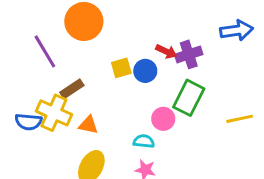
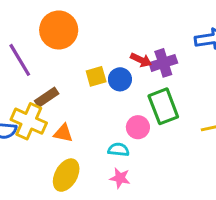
green rectangle: (189, 98) -> (163, 106), turned -48

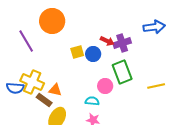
brown rectangle: (47, 97) -> (44, 100), moved, turned 70

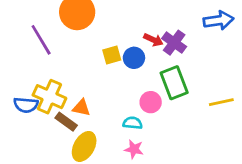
purple cross: (122, 43) -> (174, 43), turned -36

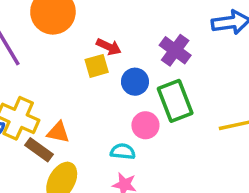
red arrow: (153, 40) -> (109, 47), moved
blue circle: (134, 58) -> (135, 82), moved

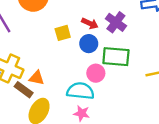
red arrow: (109, 47) -> (90, 23), moved
green rectangle: (175, 101) -> (116, 57), turned -64
cyan semicircle: (123, 151) -> (80, 91), size x1.6

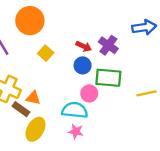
yellow square: (63, 33) -> (46, 53), moved, turned -32

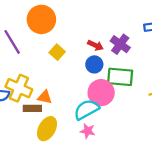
pink circle: (89, 93) -> (101, 93), size x1.5
brown rectangle: (21, 109) -> (32, 108), turned -36
cyan semicircle: (75, 110) -> (86, 110), turned -35

